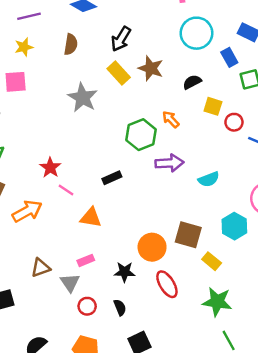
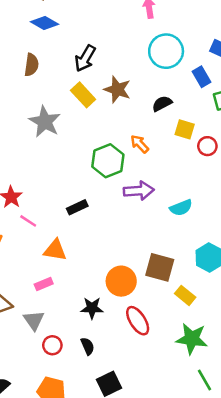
pink rectangle: (86, 260) -> (44, 284), moved

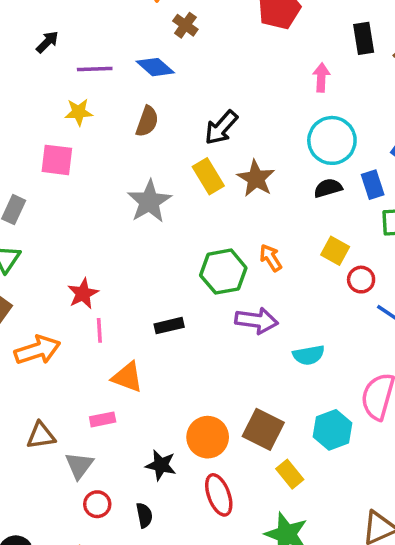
blue diamond: (45, 23) -> (155, 67), moved
black semicircle: (162, 104) -> (328, 188), moved
pink line: (28, 221) -> (99, 330), turned 42

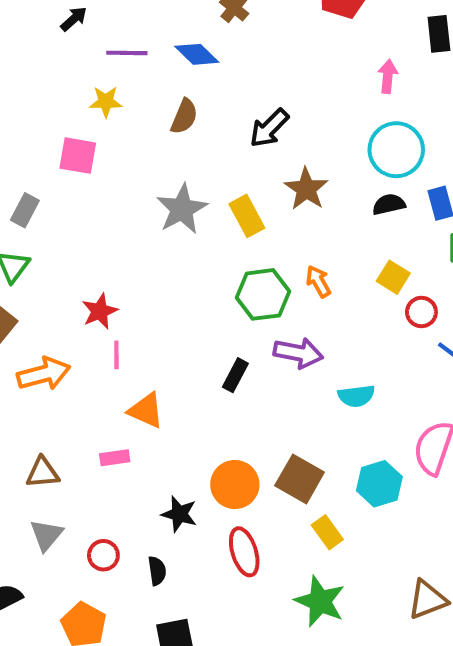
yellow rectangle: (208, 176) -> (247, 216), moved
black rectangle: (169, 326) -> (235, 375), moved, turned -52
gray triangle: (79, 465) -> (46, 535), moved

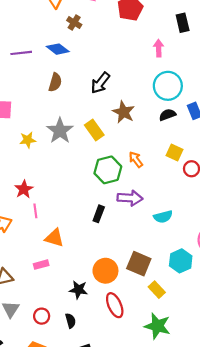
yellow star: (106, 102) -> (28, 140), moved

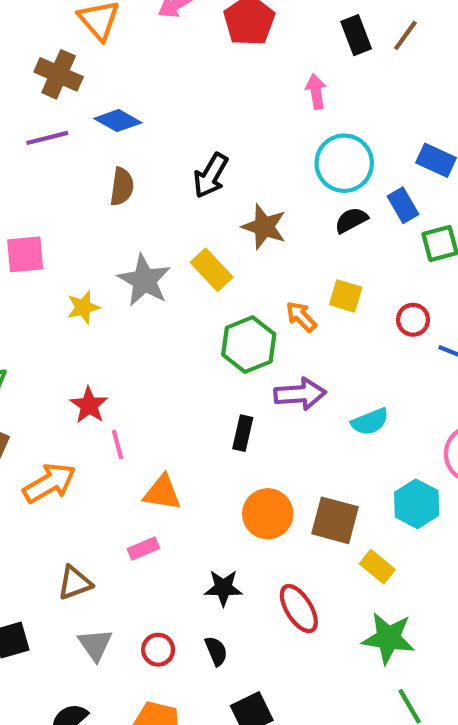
brown cross: (74, 22) -> (59, 74), moved, size x1.5
yellow square: (175, 152) -> (346, 296), moved
orange circle: (105, 271) -> (268, 514), moved

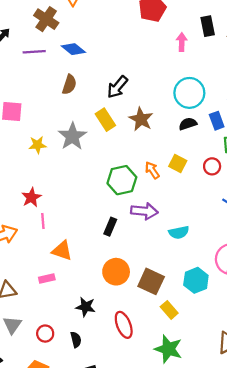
pink arrow: (316, 92) -> (182, 42), moved
yellow rectangle: (212, 270) -> (105, 120), moved
red circle: (413, 320) -> (212, 166), moved

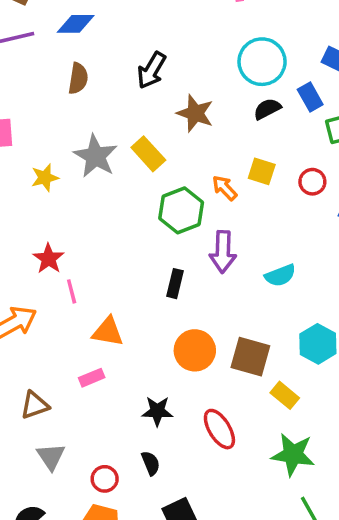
blue diamond: (73, 49) -> (76, 24), turned -30
yellow rectangle: (105, 120) -> (148, 154), moved
red circle: (212, 166) -> (312, 182), moved
purple arrow: (144, 211) -> (223, 252), turned 95
red circle: (45, 334) -> (105, 479), moved

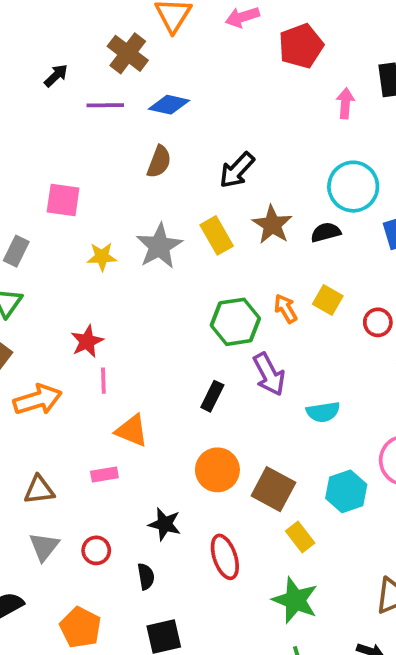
black semicircle: (267, 109) -> (326, 232), moved
yellow rectangle: (148, 154) -> (217, 235), moved
purple arrow: (223, 252) -> (269, 374), turned -42
red circle: (105, 479) -> (96, 550), moved

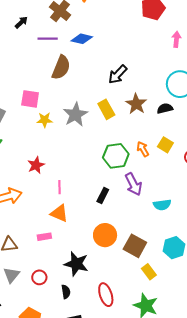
brown semicircle: (159, 162) -> (61, 67), moved, size x1.4
pink square: (63, 200) -> (30, 99), moved
pink line: (103, 381) -> (60, 187), moved
black star: (165, 524) -> (76, 264), size x1.4
red ellipse: (225, 557) -> (106, 295), moved

